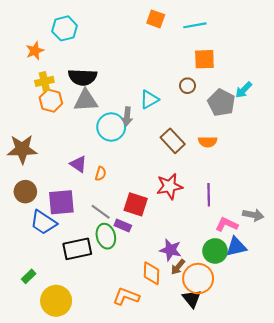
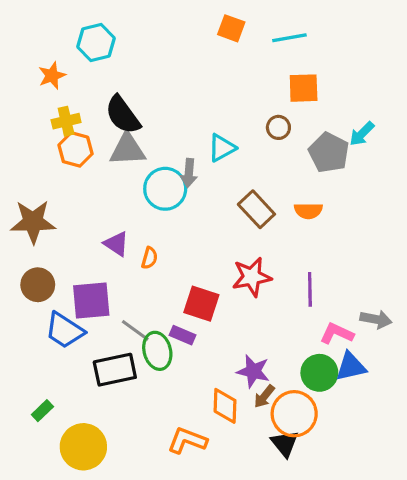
black semicircle: (83, 77) -> (123, 115), turned 52
gray line: (101, 212) -> (135, 330), moved

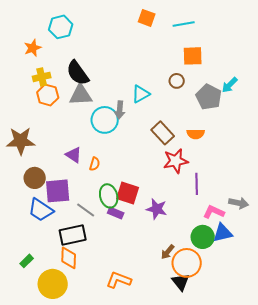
red star: (252, 277) -> (176, 161), moved
brown circle: (38, 285) -> (35, 178), moved
green ellipse: (157, 351) -> (109, 196), moved
purple star: (253, 371) -> (157, 209), moved
orange diamond: (225, 406) -> (69, 258), moved

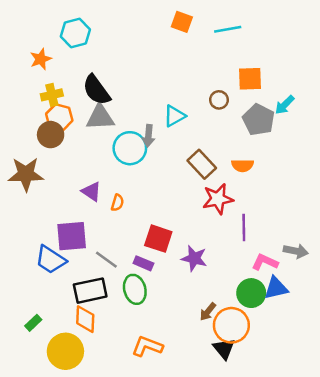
orange square: (193, 56) -> (250, 79), moved
brown circle: (35, 178) -> (51, 135), moved
green ellipse: (109, 196) -> (135, 289), moved

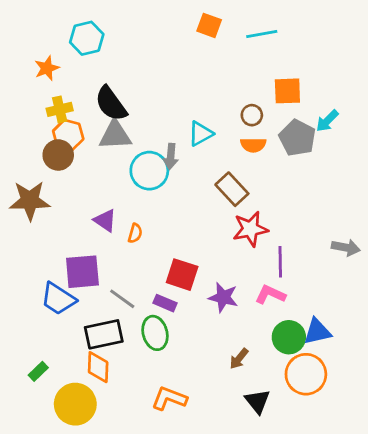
orange semicircle: (243, 166) -> (253, 145), moved
gray arrow: (296, 251) -> (346, 248), moved
pink L-shape: (265, 262) -> (270, 295), moved
orange circle: (231, 325) -> (306, 374), moved

